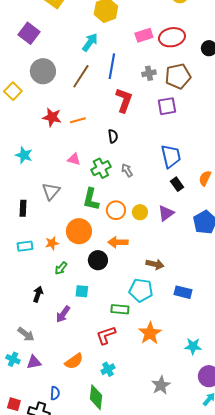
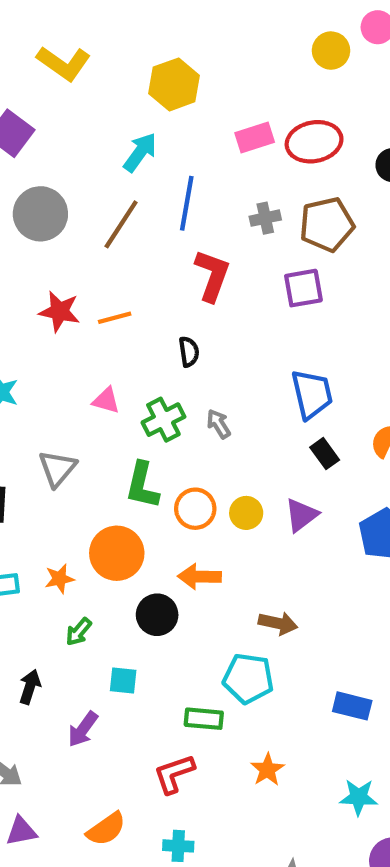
blue rectangle: (183, 292) -> (352, 706), moved
orange star: (150, 333) -> (267, 770), size x0.7
cyan cross: (108, 369) -> (178, 846), turned 32

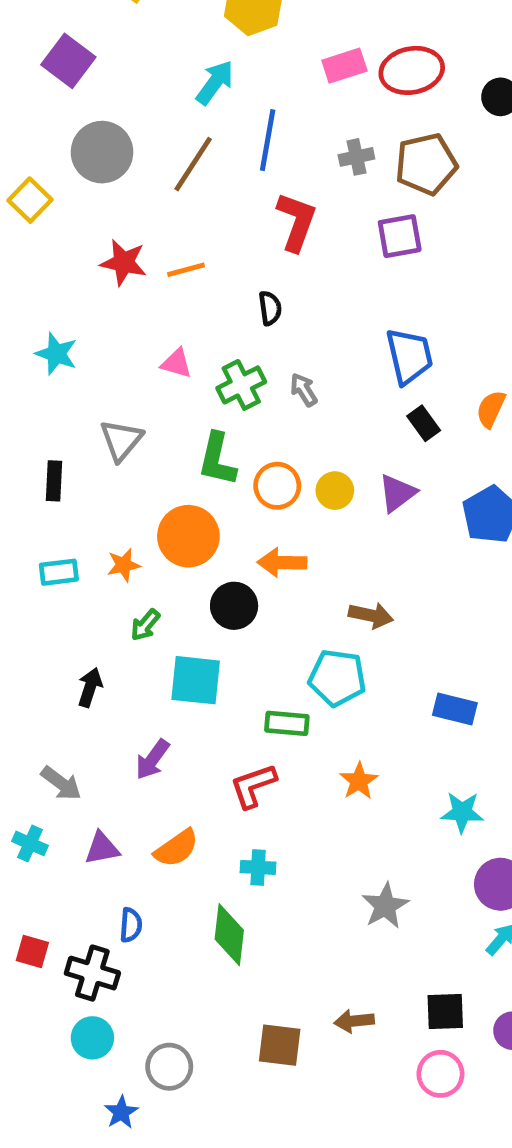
cyan square: (123, 681) -> (196, 680), size x1.6
purple arrow: (83, 729) -> (152, 759), moved
purple triangle: (21, 831) -> (102, 848), moved

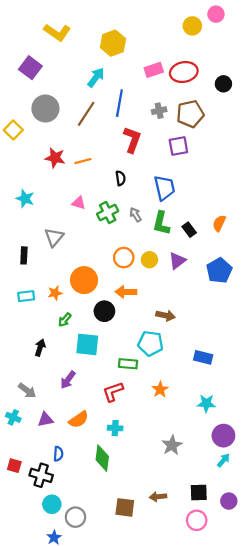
blue trapezoid: (409, 356) -> (164, 188), moved
green L-shape: (217, 459) -> (161, 223), moved
cyan circle: (92, 1038) -> (52, 504), moved

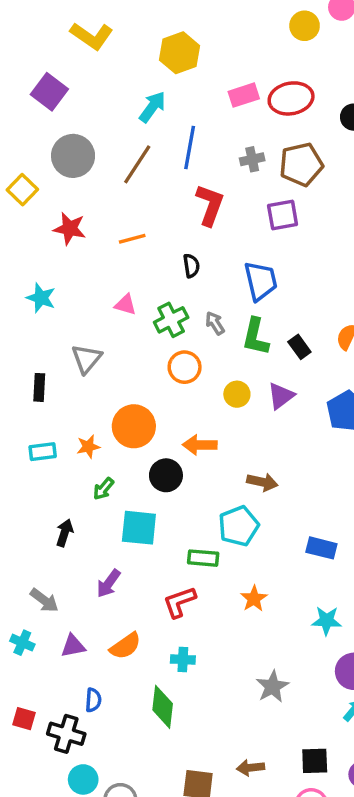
red star: (55, 158) -> (70, 229), moved
orange circle: (124, 258) -> (185, 367), moved
cyan pentagon: (151, 343) -> (239, 526), turned -30

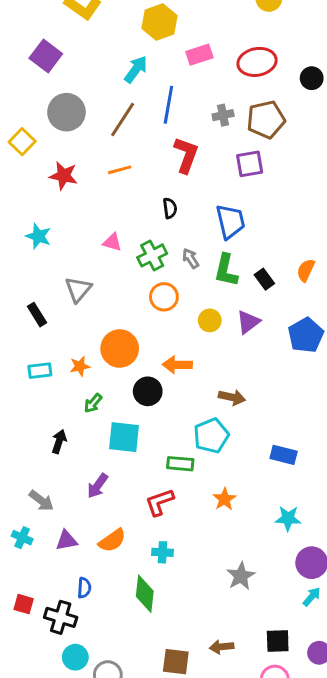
pink rectangle: (244, 95) -> (199, 55), moved
orange line: (132, 239) -> (120, 170), moved
black rectangle: (39, 387) -> (37, 315), turned -35

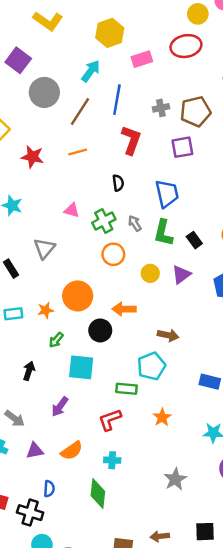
red ellipse: (257, 62) -> (186, 46), moved
gray circle: (66, 112) -> (44, 92), moved

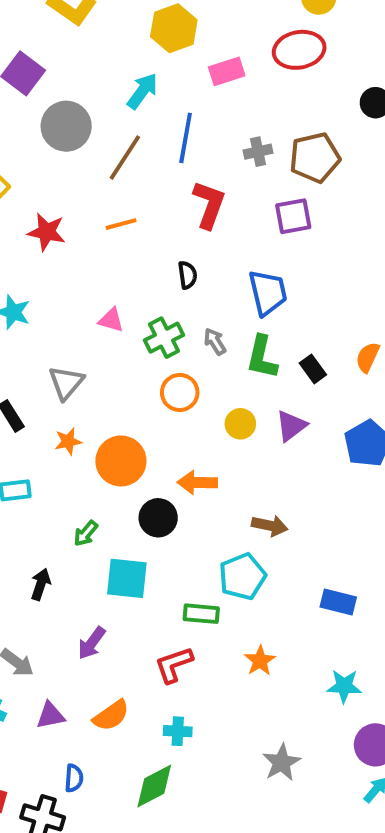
orange star: (46, 310) -> (68, 441), moved
green diamond: (98, 494) -> (154, 786), turned 56

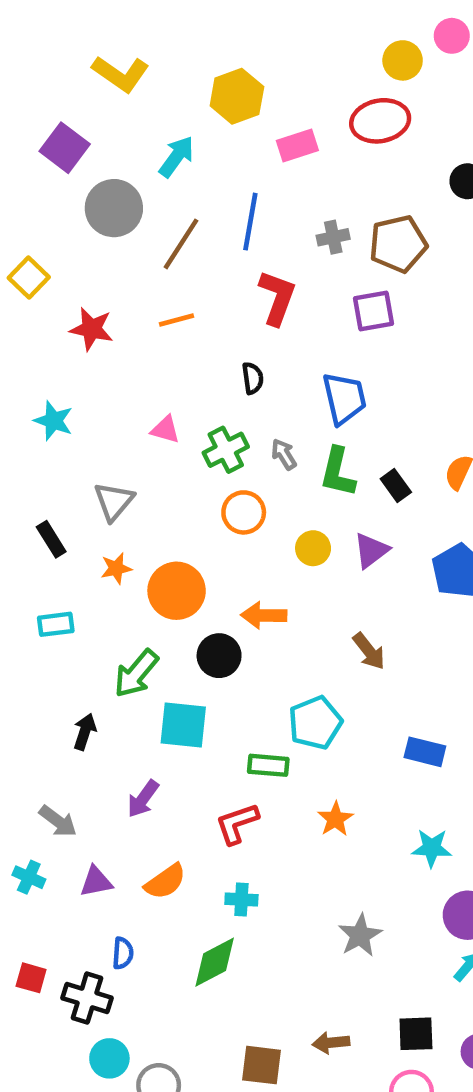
cyan arrow: (142, 91) -> (177, 157), moved
brown arrow: (270, 526) -> (369, 651), moved, turned 40
green arrow: (86, 533) -> (136, 674), size x1.6

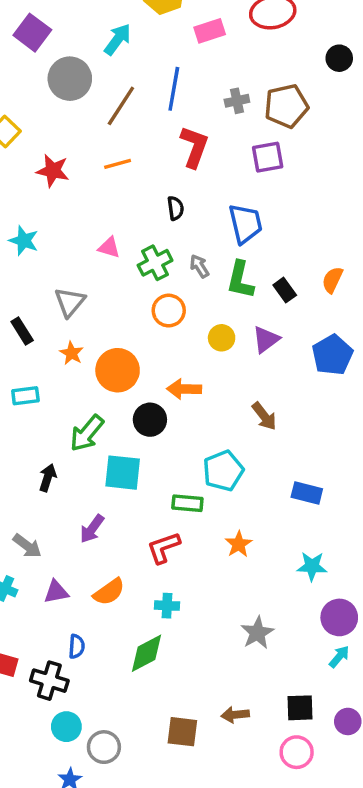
orange star: (116, 568) -> (72, 353), turned -30

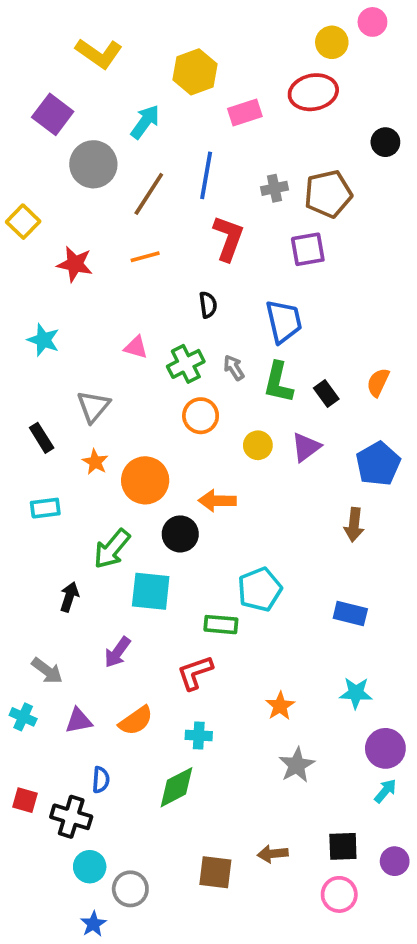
brown arrow: (264, 416) -> (354, 525), moved, turned 44
orange star: (239, 544) -> (280, 706), moved

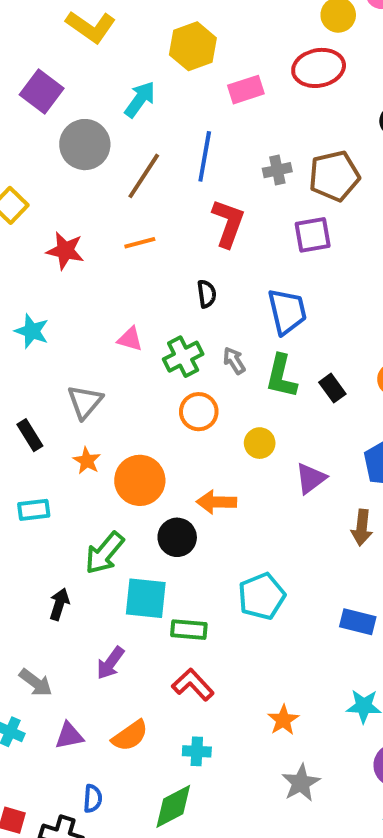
purple triangle: (306, 447) -> (311, 478), moved
green rectangle: (221, 625) -> (189, 630), moved
red L-shape: (195, 673) -> (193, 685), turned 66

